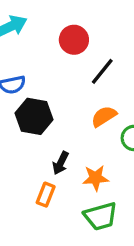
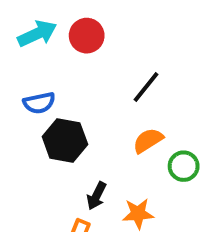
red circle: (74, 40) -> (87, 36), moved

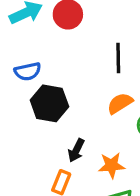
black line: (146, 87) -> (118, 58), turned -40

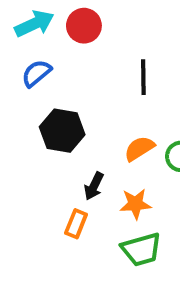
blue semicircle: (28, 71) -> (36, 73), moved, turned 152
orange semicircle: (120, 103) -> (139, 148), moved

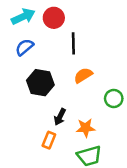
black line: (143, 77) -> (73, 43), moved
orange semicircle: (139, 148) -> (83, 75), moved

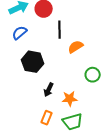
orange semicircle: (83, 75) -> (76, 47), moved
orange rectangle: (49, 140) -> (47, 118), moved

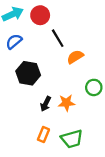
black line: (60, 30) -> (58, 38), turned -30
orange star: (70, 99) -> (66, 103), moved

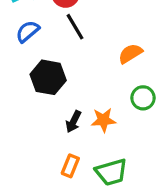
black line: (58, 38) -> (75, 27), moved
orange semicircle: (75, 57) -> (130, 54), moved

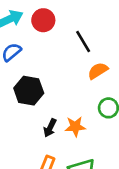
black line: (75, 27) -> (83, 41), moved

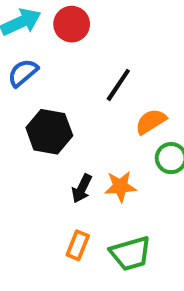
black line: (83, 41) -> (118, 85), moved, turned 65
orange semicircle: (98, 71) -> (151, 122), moved

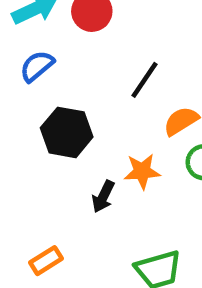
orange star: (120, 186) -> (142, 171), moved
orange rectangle: (78, 245) -> (46, 261), moved, turned 36

